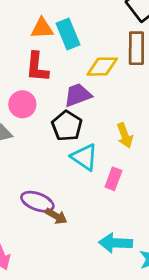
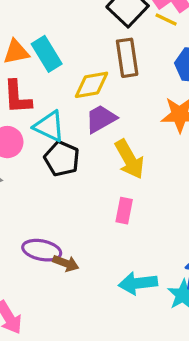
purple trapezoid: (78, 95) -> (101, 119), moved
yellow arrow: (125, 135) -> (129, 159), size x1.4
cyan triangle: (84, 157) -> (49, 126), moved

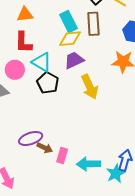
cyan rectangle: (47, 54) -> (69, 22), moved
pink rectangle: (124, 211) -> (62, 155), moved
purple ellipse: (42, 250) -> (31, 139), turned -35

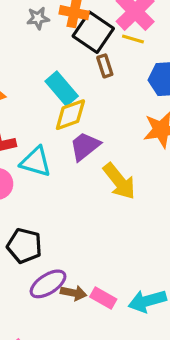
brown rectangle: (93, 24) -> (105, 66), moved, size x0.6
black pentagon: (48, 83) -> (24, 246), moved
pink rectangle: (62, 155) -> (103, 298), turned -63

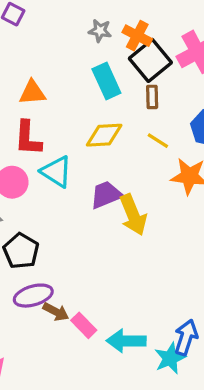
yellow line: (133, 39) -> (158, 141), moved
cyan rectangle: (62, 89) -> (106, 81), moved
purple trapezoid: (85, 146) -> (106, 195), moved

